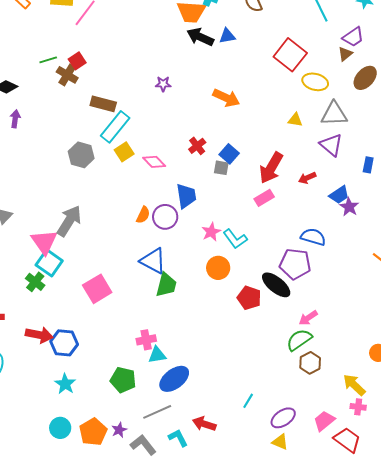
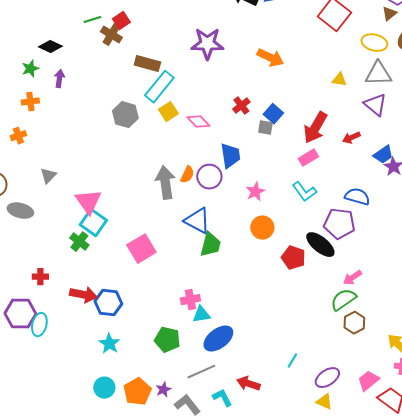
yellow ellipse: (315, 82) -> (374, 43), moved
purple star: (163, 84) -> (207, 44), size x2.0
gray arrow: (69, 221) -> (165, 183), moved, turned -40
cyan L-shape: (235, 239) -> (304, 192), moved

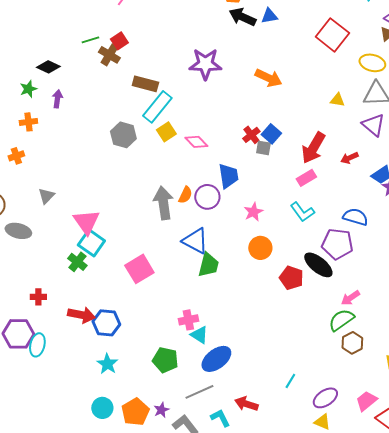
red cross: (241, 106) -> (251, 135), moved
cyan triangle: (201, 315) -> (199, 335), turned 42

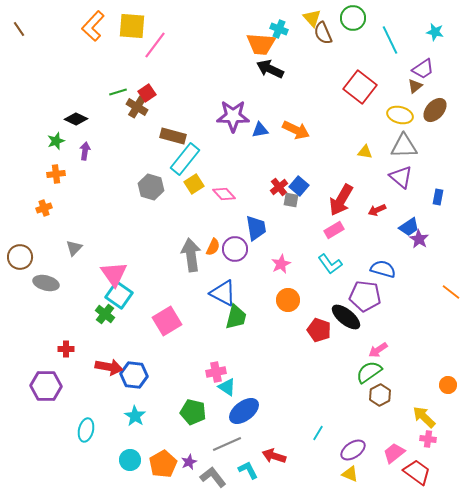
blue triangle: (269, 16) -> (260, 130), moved
cyan ellipse: (37, 345) -> (86, 430), moved

